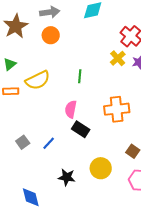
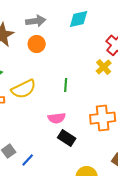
pink semicircle: (71, 109) -> (57, 118), turned -108
blue line: (49, 143) -> (28, 160), moved

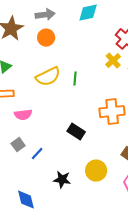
yellow semicircle: (24, 89) -> (48, 77), moved
pink semicircle: (57, 118) -> (23, 115), moved

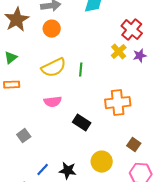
pink semicircle: (23, 115) -> (53, 102), moved
blue line: (37, 154) -> (43, 170), moved

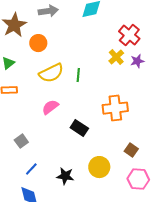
orange circle: (52, 29) -> (38, 43), moved
pink semicircle: (53, 102) -> (50, 107), turned 150
blue line: (43, 170) -> (31, 169), moved

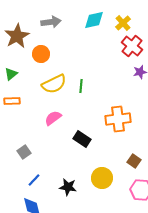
yellow cross: (116, 57) -> (123, 23), moved

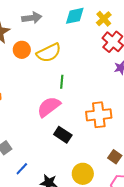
yellow semicircle: (54, 84) -> (49, 53), moved
pink semicircle: (53, 118) -> (49, 107), moved, size x1.4
blue line: (34, 180) -> (22, 169), moved

